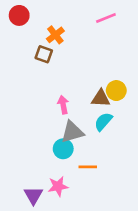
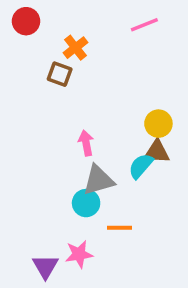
brown triangle: (101, 98) -> (157, 152), moved

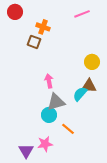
orange cross: (75, 48) -> (43, 27), turned -32
yellow circle: (158, 124) -> (92, 62), moved
orange line: (120, 228) -> (68, 129), turned 40

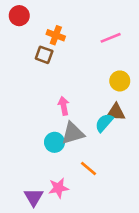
pink line: (82, 14) -> (111, 38), moved
cyan circle: (49, 115) -> (54, 142), moved

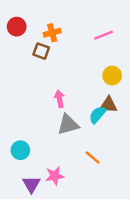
red circle: (19, 16) -> (17, 27), moved
orange cross: (56, 35) -> (52, 33), turned -35
cyan circle: (54, 142) -> (20, 150), moved
orange line: (88, 168) -> (93, 158), moved

